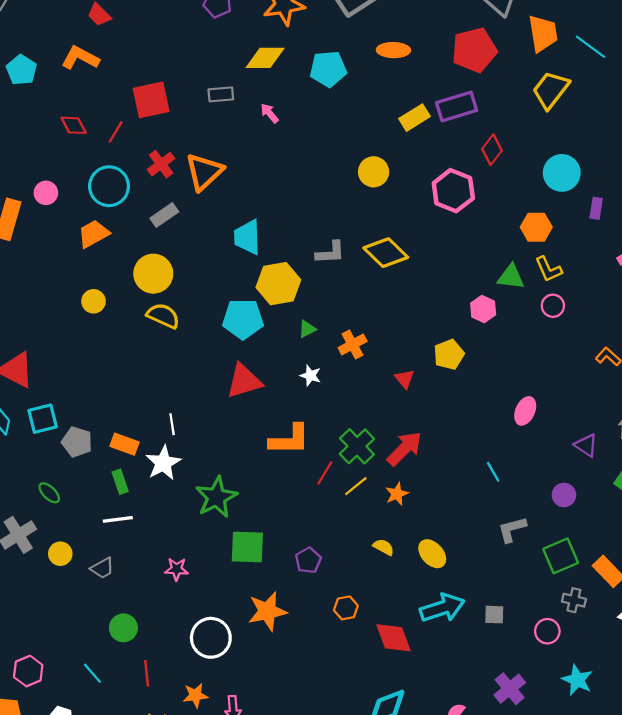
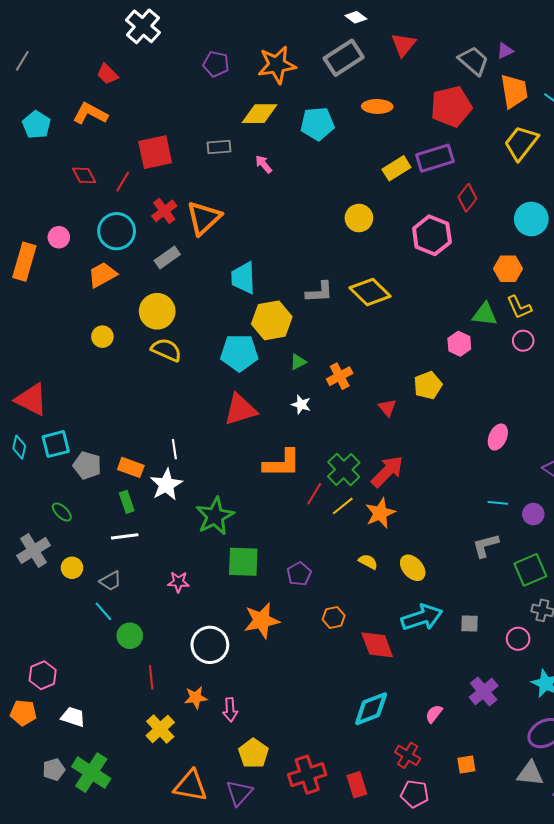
cyan line: (493, 472) -> (498, 503), moved, turned -54
orange star: (397, 494) -> (380, 513), size x1.4
cyan line: (92, 673) -> (103, 611), moved

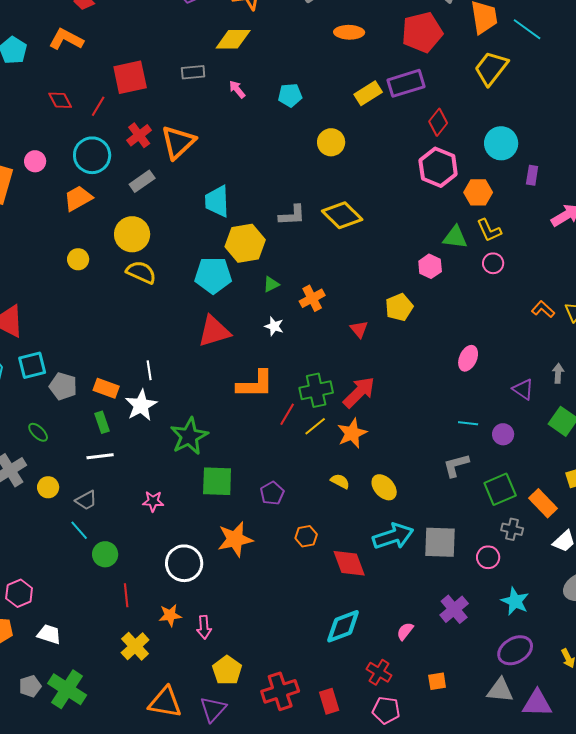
cyan pentagon: (317, 124) -> (290, 95), moved, size x0.7
pink hexagon: (432, 235) -> (438, 167), moved
green cross: (344, 469) -> (316, 390), turned 32
gray square: (469, 624) -> (440, 542), size x1.8

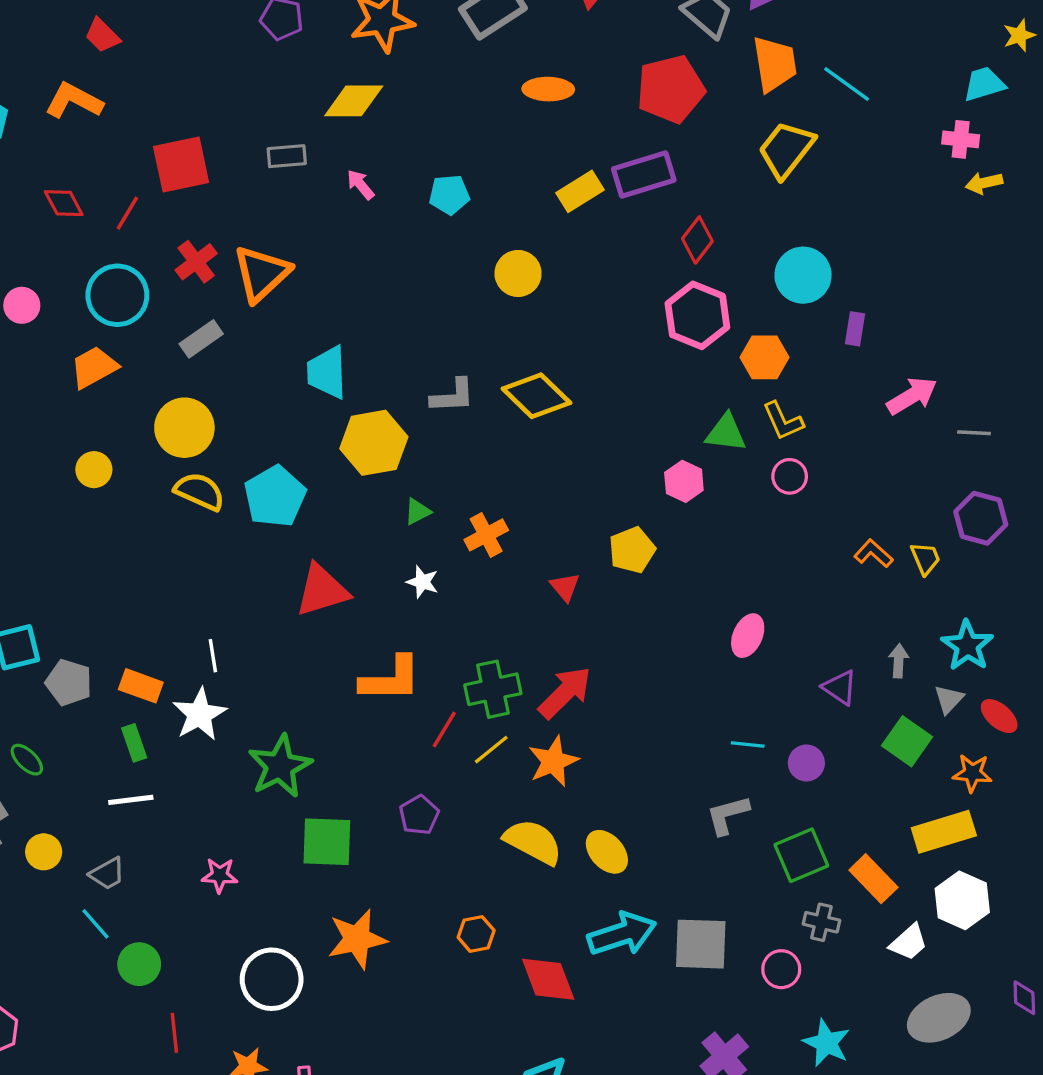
cyan pentagon: (213, 275) -> (275, 496), moved, turned -30
yellow semicircle: (340, 481) -> (533, 842), size x1.8
purple pentagon: (272, 493) -> (419, 815), moved

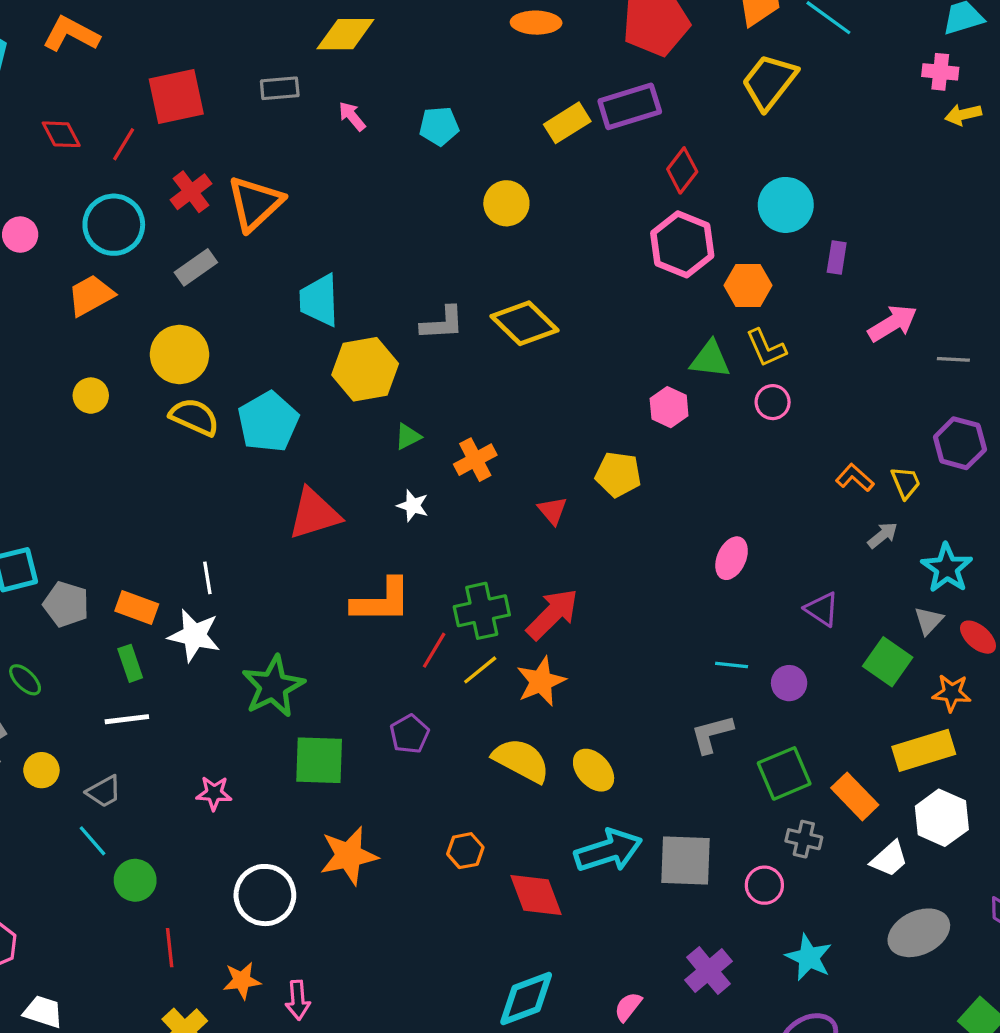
yellow pentagon: (632, 550) -> (618, 474), turned 30
gray arrow: (899, 661) -> (883, 535), moved, turned 48
white star: (200, 714) -> (194, 635), turned -30

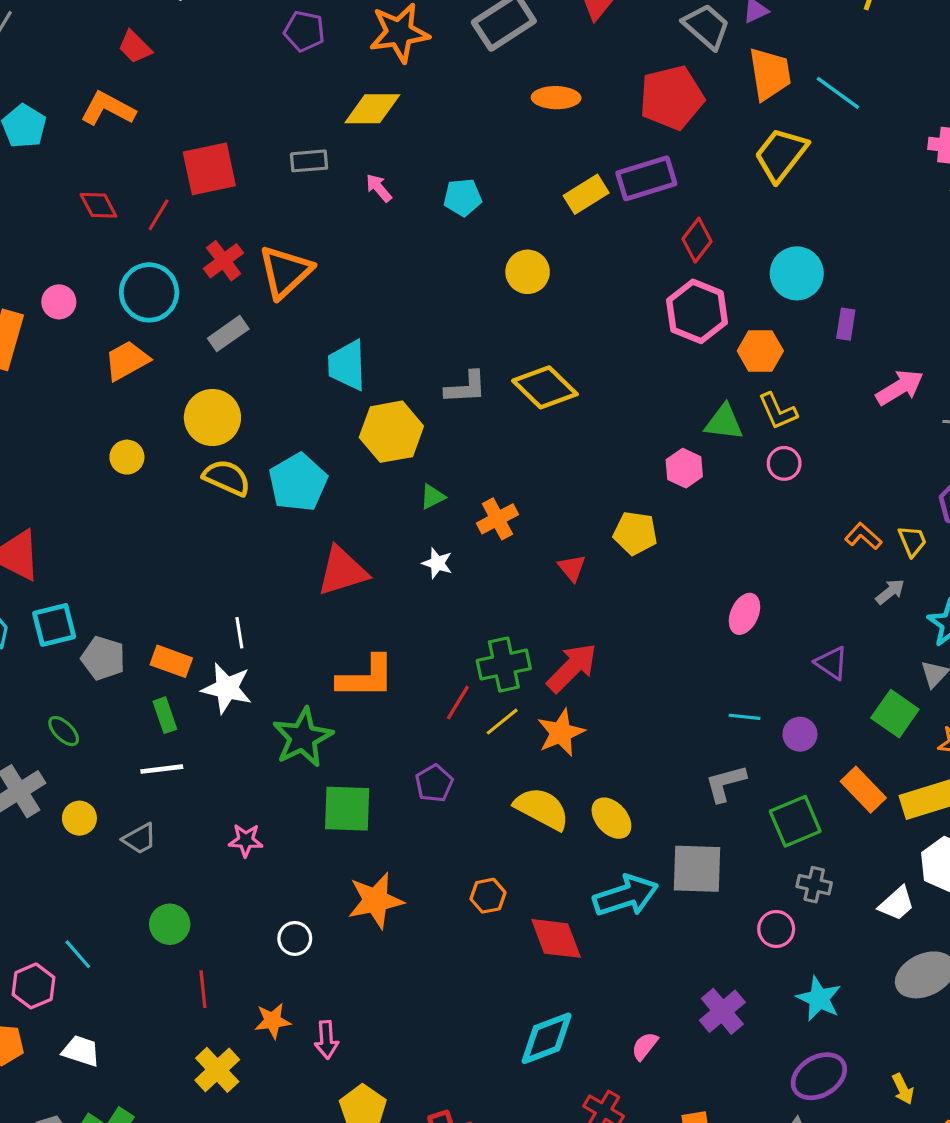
orange L-shape: (382, 601) -> (366, 677), moved
orange rectangle: (855, 796) -> (863, 790), moved
cyan line: (92, 841) -> (78, 954), moved
gray square: (686, 861) -> (697, 869), moved
white circle: (265, 895) -> (295, 938), size x0.6

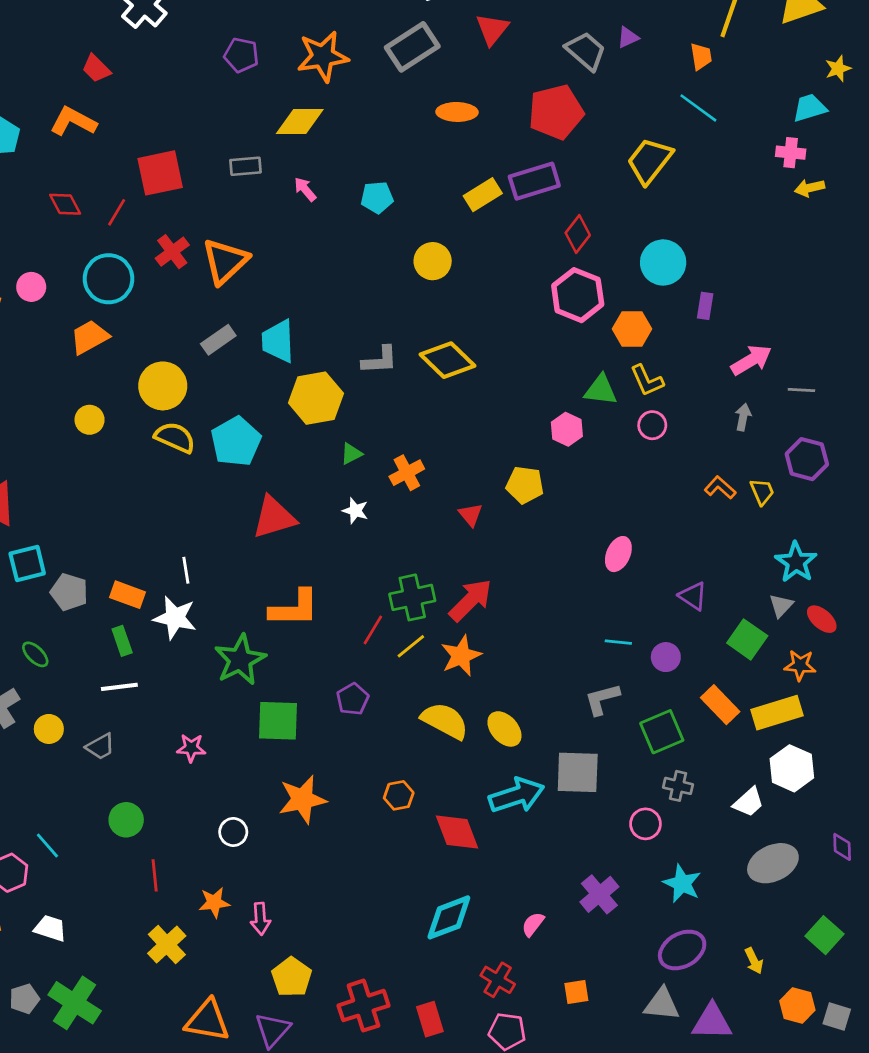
orange trapezoid: (770, 74) -> (701, 56), moved, size x0.6
gray rectangle: (228, 334) -> (218, 340), moved
gray arrow: (890, 592) -> (743, 417), moved, turned -40

